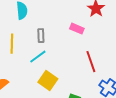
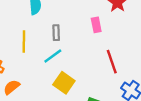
pink rectangle: (77, 29) -> (96, 25), turned 56

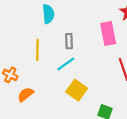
pink rectangle: (96, 25) -> (108, 34), size x1.5

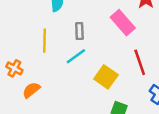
pink rectangle: (108, 34) -> (123, 23), turned -30
yellow square: (77, 90) -> (106, 77), moved

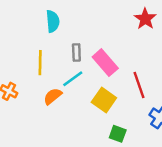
pink rectangle: (123, 23) -> (105, 63), moved
orange semicircle: (31, 90) -> (53, 96), moved

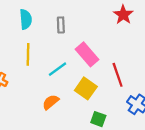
cyan semicircle: (53, 21) -> (26, 19), moved
gray rectangle: (76, 53) -> (61, 25), moved
orange semicircle: (53, 96) -> (51, 102), moved

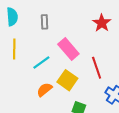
red star: (123, 15) -> (102, 23), moved
orange semicircle: (51, 102) -> (44, 90), moved

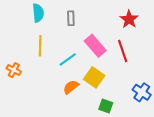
red line: (97, 68) -> (123, 51), moved

